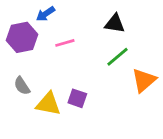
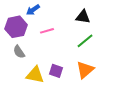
orange triangle: (144, 80) -> (85, 70), moved
gray semicircle: (22, 86) -> (19, 52), moved

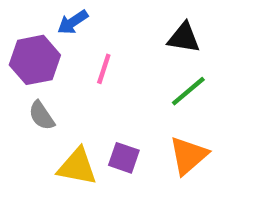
pink line: (47, 31) -> (104, 69), turned -56

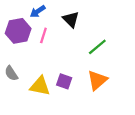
black triangle: (184, 38) -> (71, 19), moved, turned 36
pink line: (104, 69) -> (43, 35), moved
gray semicircle: (42, 116) -> (11, 73), moved

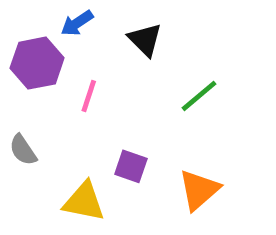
pink line: (43, 35) -> (89, 96), moved
orange triangle: (97, 80) -> (199, 190), moved
yellow triangle: (40, 86) -> (84, 202), moved

